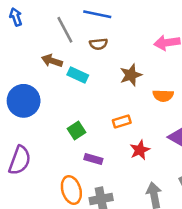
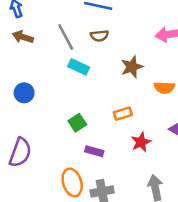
gray line: (65, 30) -> (66, 37), moved
brown arrow: (52, 61) -> (23, 37), moved
blue circle: (24, 101) -> (24, 93), size x0.6

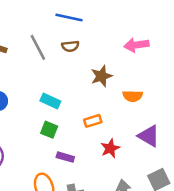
cyan rectangle: (79, 67) -> (50, 101), moved
green square: (77, 123) -> (49, 130), turned -35

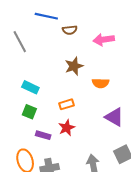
brown semicircle: (70, 46) -> (70, 30), moved
red star: (110, 148) -> (67, 128), moved

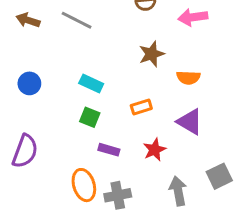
gray line: (20, 42) -> (77, 20), turned -35
purple triangle: (114, 117) -> (190, 122), moved
red star: (67, 128) -> (155, 150), moved

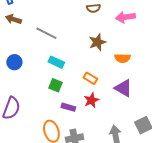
gray line: (77, 20) -> (46, 33), moved
orange rectangle: (141, 107) -> (90, 78), turned 48
red star: (155, 150) -> (91, 100), moved

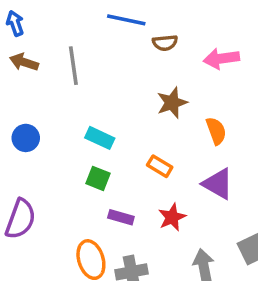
gray line: (46, 33) -> (73, 66), moved, turned 55
orange semicircle: (122, 58) -> (216, 131), turned -112
red star: (91, 100) -> (172, 217), moved

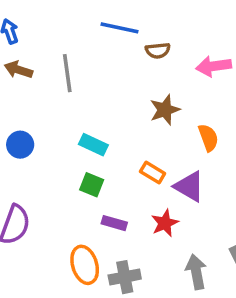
purple triangle: (218, 184) -> (189, 186), moved

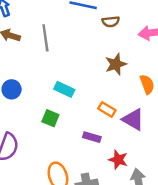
green square: (92, 185) -> (50, 118), moved
purple rectangle: (114, 223) -> (92, 137), moved
red star: (165, 223) -> (118, 160), moved, turned -30

